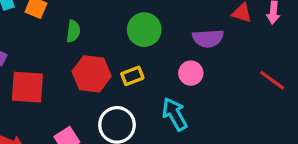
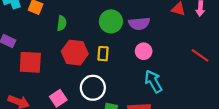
purple semicircle: (208, 38) -> (139, 24), moved
yellow rectangle: (132, 76) -> (103, 54), turned -64
cyan arrow: (175, 114) -> (153, 81), moved

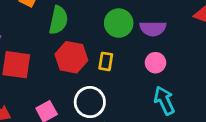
green semicircle: (62, 23) -> (58, 20), size x1.5

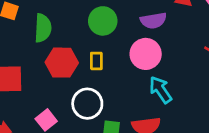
purple semicircle: (153, 29) -> (153, 21), moved
pink circle: (155, 63) -> (146, 54), size x1.5

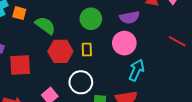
green semicircle: (43, 28) -> (45, 25), turned -55
cyan arrow: (161, 90) -> (136, 70), turned 60

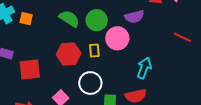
green semicircle: (45, 25) -> (69, 19), moved
pink circle: (124, 43) -> (117, 38), moved

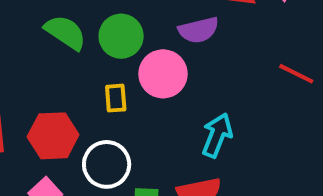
red hexagon: (69, 54) -> (53, 136), moved

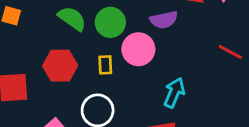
red hexagon: (53, 136) -> (60, 66), moved

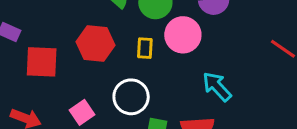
cyan arrow: (174, 93) -> (217, 87), turned -72

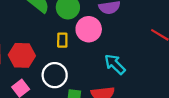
red hexagon: (96, 43) -> (22, 55), moved

